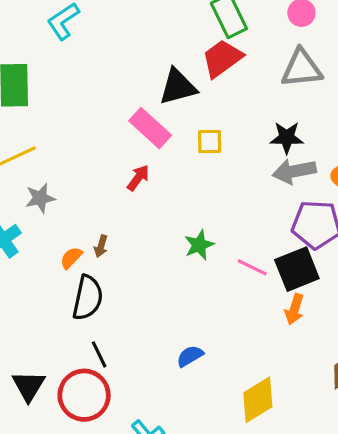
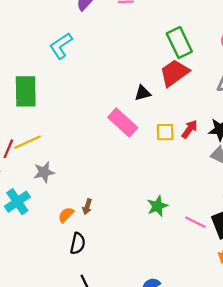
black triangle: (178, 87) -> (143, 93), size x0.6
red arrow: (138, 178) -> (190, 129), moved
black semicircle: (88, 298) -> (78, 243), size x0.7

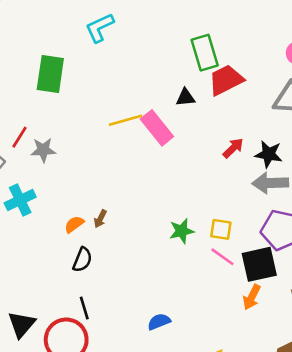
green rectangle: (179, 43) -> (205, 53), moved
yellow square: (165, 132) -> (221, 229), moved
yellow line: (28, 142) -> (125, 120), moved
gray star: (44, 172) -> (43, 150), moved

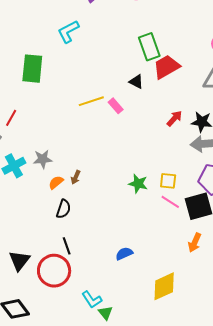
black triangle: (185, 97) -> (136, 82), turned 35
pink rectangle: (157, 128) -> (116, 106), size x0.6
gray star: (43, 150) -> (43, 159), moved
green star: (182, 231) -> (138, 184), turned 30
orange arrow: (252, 297) -> (195, 242), moved

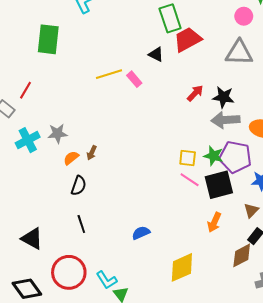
green star: (138, 184) -> (213, 156), moved
black triangle: (19, 261) -> (32, 239), turned -40
red circle: (54, 271) -> (69, 272), moved

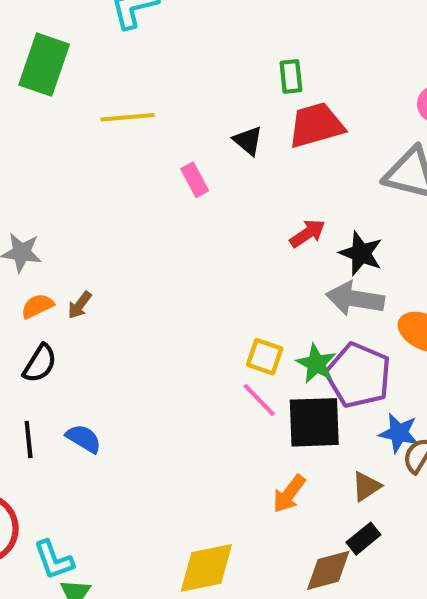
green rectangle: (170, 18) -> (291, 76), size x0.6
yellow line: (109, 74) -> (128, 117), moved
blue semicircle: (141, 233) -> (84, 439), moved, turned 42

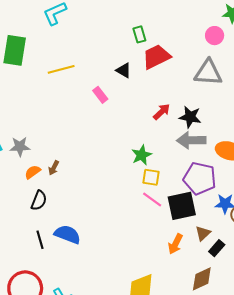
green star: (316, 364) -> (142, 155), moved, turned 30
blue semicircle: (84, 439) -> (67, 234), size x1.4
brown triangle: (366, 486) -> (203, 233), moved
black rectangle: (363, 539) -> (217, 248), moved

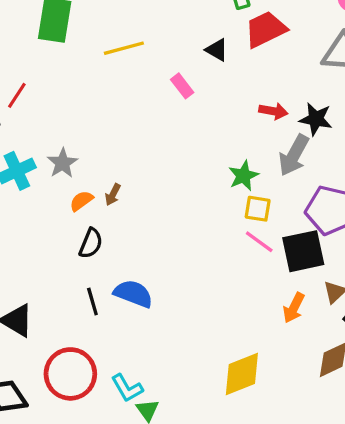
red arrow: (162, 112) -> (273, 111), turned 54
gray arrow: (191, 140) -> (294, 155), moved, turned -60
gray star: (20, 147) -> (63, 163), turned -30

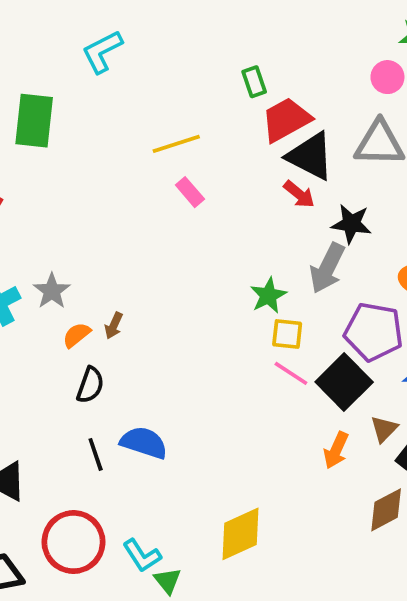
yellow line: (124, 48) -> (176, 144), moved
black triangle: (217, 50) -> (310, 156), moved, size x1.8
red arrow: (273, 111) -> (299, 194), moved, turned 32
black square: (303, 251) -> (344, 382), turned -30
yellow diamond: (242, 374) -> (241, 534), moved

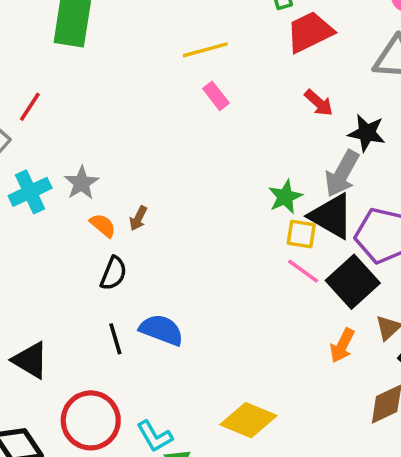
black triangle: (310, 156) -> (331, 216), moved
orange semicircle: (77, 335) -> (103, 225), turned 76
yellow diamond: (241, 534) -> (248, 420), turned 44

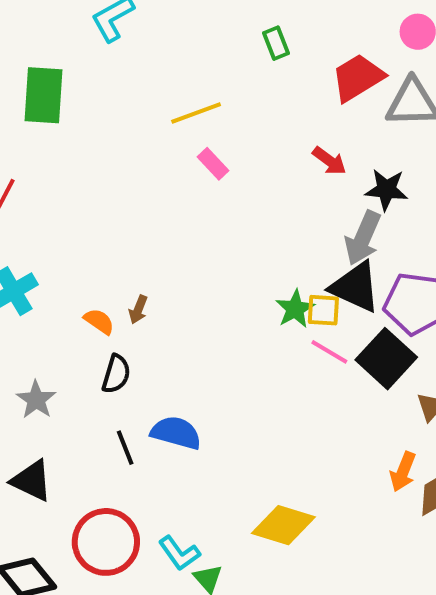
red trapezoid: (310, 32) -> (358, 78), moved
gray star: (81, 183) -> (36, 400), moved
green star: (285, 197) -> (295, 309), moved
orange arrow: (342, 346) -> (403, 472), moved

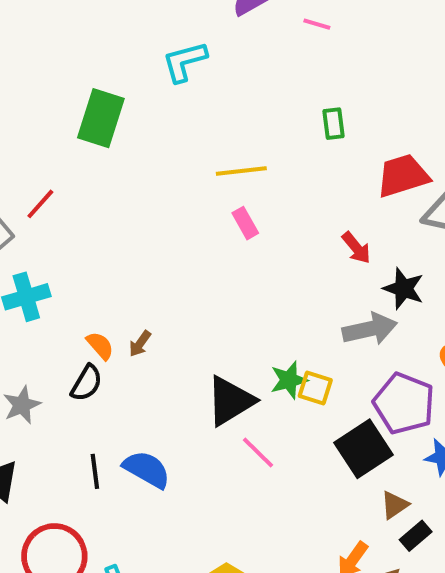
gray arrow: (363, 238) -> (370, 329), turned -140
black triangle: (355, 287) -> (230, 401), moved, turned 50
pink line: (329, 352) -> (258, 453), moved
black semicircle: (116, 374) -> (87, 383), moved

